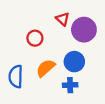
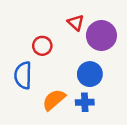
orange semicircle: (46, 68) -> (54, 100), moved
blue semicircle: (16, 77) -> (23, 75), moved

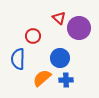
blue circle: (90, 74) -> (60, 58), moved

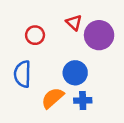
red circle: (33, 36) -> (35, 35), moved

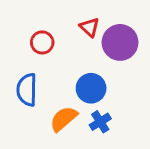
blue cross: (83, 100) -> (100, 122), turned -30

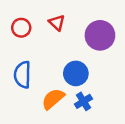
red triangle: (90, 27) -> (57, 23), moved
red circle: (42, 42) -> (21, 28), moved

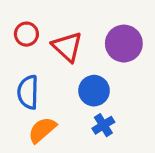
red triangle: (57, 23) -> (67, 47), moved, size x1.5
orange semicircle: (53, 99) -> (42, 130), moved

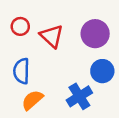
blue circle: (94, 91) -> (102, 71), moved
blue cross: (103, 125) -> (79, 96), size x1.5

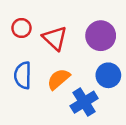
orange semicircle: (32, 100) -> (59, 79), moved

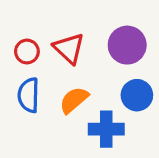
red circle: (21, 28) -> (27, 52), moved
blue cross: (84, 102) -> (106, 129), turned 32

